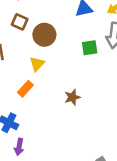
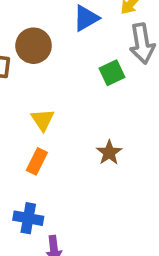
brown circle: (44, 35) -> (34, 46), moved

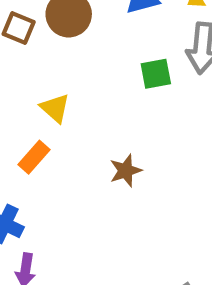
yellow triangle: (43, 120) -> (55, 108), turned -30

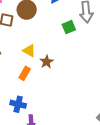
brown star: (126, 171) -> (47, 62), moved

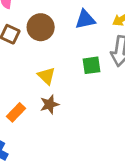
yellow triangle: (29, 51) -> (46, 76), moved

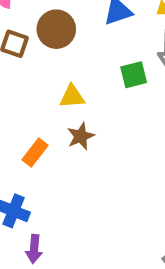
yellow triangle: (46, 76) -> (72, 97), turned -42

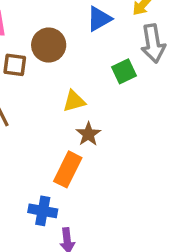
orange rectangle: (35, 153) -> (68, 169), moved, size x1.4

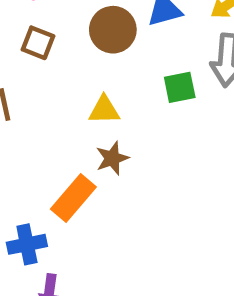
brown circle: (49, 45) -> (113, 30), moved
blue cross: (43, 211) -> (27, 244), turned -36

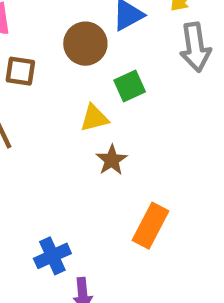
green square: (180, 87) -> (130, 86), moved
orange rectangle: (73, 198) -> (151, 226), moved

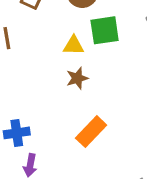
green square: (130, 86) -> (105, 30), size x1.4

